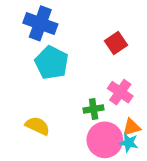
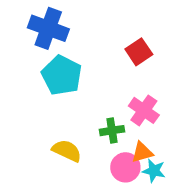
yellow semicircle: (37, 126) -> (67, 151), moved
orange triangle: (131, 127) -> (142, 152), moved
pink circle: (105, 140) -> (125, 167), size x0.7

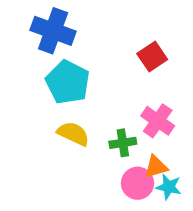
yellow semicircle: (67, 151) -> (73, 134), moved

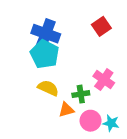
blue cross: (53, 31) -> (46, 34), moved
red square: (152, 56) -> (101, 26), moved
orange triangle: (156, 167) -> (66, 110), moved

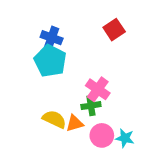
blue cross: (46, 34) -> (52, 38), size x0.7
pink cross: (104, 80) -> (98, 89), moved
yellow semicircle: (48, 88) -> (54, 119), moved

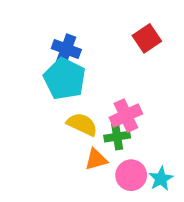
pink cross: (98, 89) -> (126, 116), turned 30
yellow semicircle: (54, 119) -> (82, 124), moved
cyan star: (125, 138) -> (161, 179), turned 30

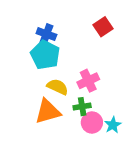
green cross: (117, 137) -> (82, 107), moved
orange triangle: (96, 159) -> (48, 111), moved, size x1.6

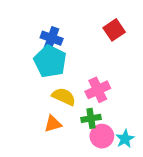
orange triangle: (48, 111) -> (53, 124), size x0.6

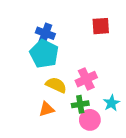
red square: (114, 30) -> (101, 26), turned 30
cyan star: (125, 139) -> (112, 103), moved

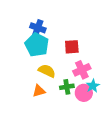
red square: (101, 26) -> (72, 47), moved
pink cross: (86, 79) -> (82, 70), moved
pink circle: (90, 120) -> (84, 93), moved

